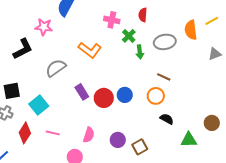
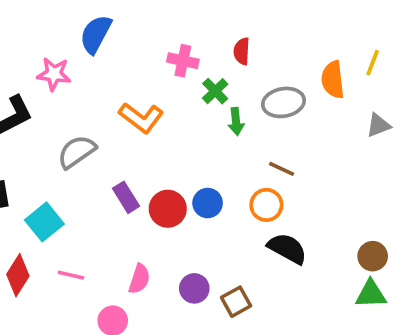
yellow line: (212, 21) -> (373, 63), turned -40
black semicircle: (167, 119) -> (287, 249), size x1.5
green triangle: (189, 140) -> (371, 294), moved

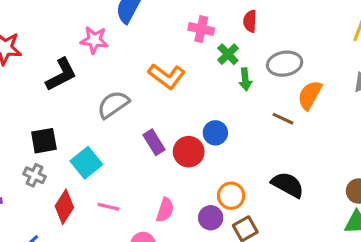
orange semicircle: (333, 80) -> (310, 95), moved, turned 36
blue circle: (208, 203) -> (215, 133), moved
orange circle: (266, 205) -> (231, 196), moved

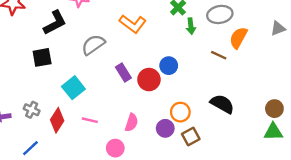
black square: (44, 141) -> (42, 57), moved
gray cross: (35, 175) -> (32, 110), moved

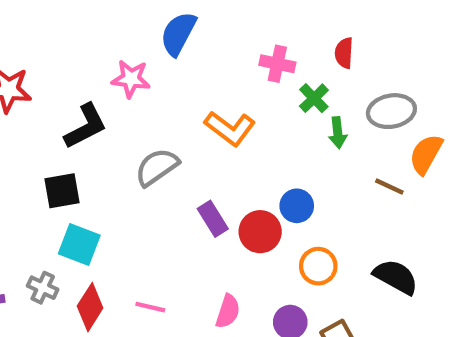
cyan square: (73, 88) -> (79, 245), moved, turned -30
orange circle: (180, 112) -> (318, 266), moved

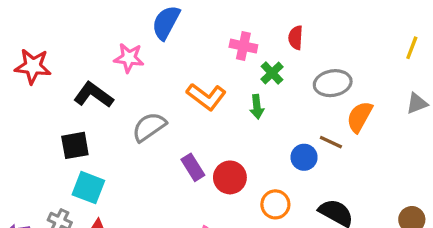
black L-shape: (86, 126) -> (93, 95), turned -117
green arrow: (338, 133) -> (257, 107), moved
blue circle: (297, 206) -> (304, 157), moved

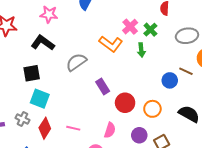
pink cross: (243, 46) -> (130, 27), moved, turned 35
pink star: (129, 58) -> (49, 14), moved
red circle: (230, 177) -> (125, 103), moved

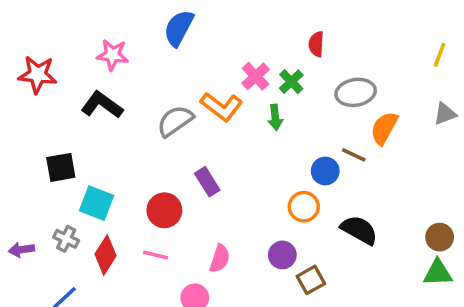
gray semicircle: (76, 62) -> (175, 121), moved
black square: (32, 73) -> (61, 167), moved
red circle: (125, 103) -> (164, 210), moved
orange circle: (152, 109) -> (304, 207), moved
purple circle: (139, 135) -> (282, 255), moved

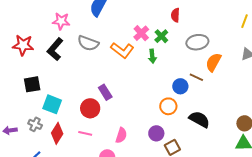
red star: (38, 74) -> (23, 45), moved
black L-shape: (102, 105) -> (55, 49), turned -85
gray semicircle: (175, 121) -> (88, 43), moved, turned -125
purple rectangle: (207, 182) -> (105, 92), moved

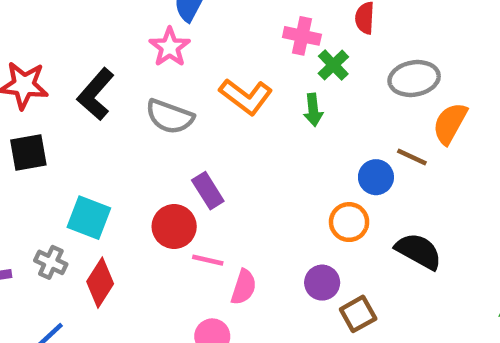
pink star: (61, 21) -> (170, 47), moved, turned 30
pink cross: (141, 33) -> (302, 36), moved, turned -35
gray semicircle: (88, 43) -> (170, 117), moved
black square: (32, 84) -> (28, 153), moved
pink line: (85, 133) -> (208, 260), moved

